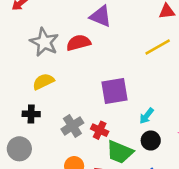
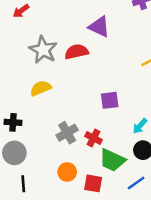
purple square: (115, 91) -> (110, 100), size x0.7
black cross: (31, 114) -> (13, 122), moved

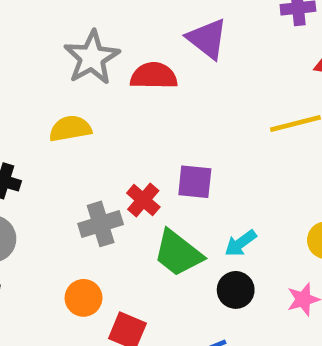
red cross: (94, 138) -> (143, 200), moved
green trapezoid: (112, 160) -> (178, 253), moved

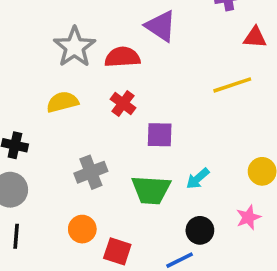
red cross: (143, 200) -> (123, 103), moved
green trapezoid: (178, 253) -> (151, 190), turned -30
black circle: (236, 290) -> (200, 230), moved

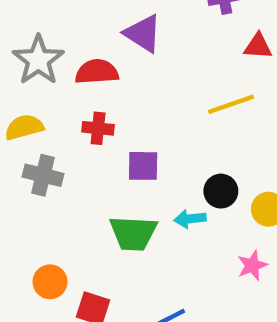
red cross: (123, 103) -> (98, 128), turned -30
gray cross: (91, 172) -> (43, 175), moved, turned 36
cyan arrow: (198, 179) -> (190, 219), turned 35
black circle: (200, 230) -> (221, 191), moved

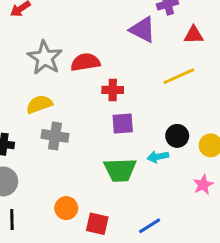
purple triangle: (143, 33) -> (143, 30), moved
red cross: (98, 128) -> (113, 90), moved

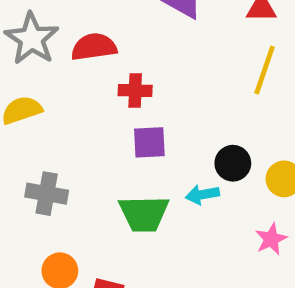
yellow line: (179, 76) -> (265, 70), moved, turned -48
gray cross: (55, 136) -> (47, 194), moved

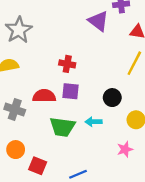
red semicircle: (94, 47) -> (44, 96), moved
black circle: (233, 163) -> (112, 98), moved

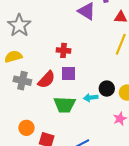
red semicircle: (44, 96) -> (46, 80), turned 138
black circle: (112, 98) -> (107, 89), moved
gray cross: (15, 109) -> (22, 81), moved

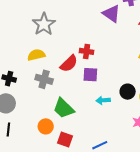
red semicircle: (46, 80) -> (69, 64), moved
cyan arrow: (91, 98) -> (103, 100), moved
green trapezoid: (65, 105) -> (64, 108), moved, turned 40

